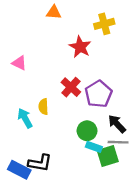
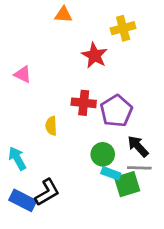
red cross: (71, 87) -> (84, 103), turned -36
cyan arrow: (25, 118) -> (17, 158), moved
black L-shape: (40, 163) -> (47, 192), turned -40

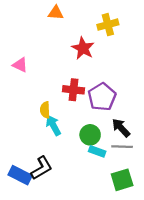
cyan arrow: (17, 158) -> (53, 125), moved
green square: (127, 184) -> (122, 180), moved

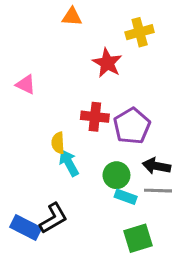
black arrow: (121, 128) -> (156, 166), turned -36
green square: (122, 180) -> (138, 238), moved

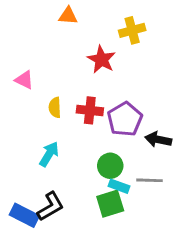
yellow semicircle: (58, 143) -> (55, 108), moved
cyan arrow: (69, 163) -> (49, 154), moved, turned 60
black arrow: (156, 166) -> (158, 140), moved
green square: (138, 238) -> (110, 204), moved

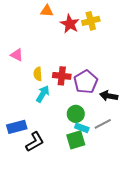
red star: (101, 59) -> (70, 24), moved
cyan arrow: (49, 154) -> (43, 94), moved
gray line: (150, 180) -> (103, 124), turned -30
blue rectangle: (24, 215) -> (17, 127), moved, turned -42

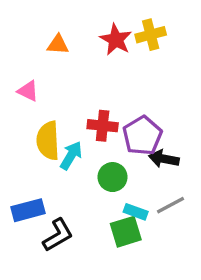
orange triangle: (47, 11) -> (58, 45), moved
yellow semicircle: (38, 74) -> (48, 141), moved, size x1.6
black arrow: (109, 96) -> (164, 159), moved
green circle: (76, 114) -> (113, 177), moved

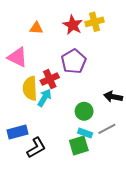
pink triangle: (28, 91) -> (18, 57), size x1.5
red cross: (103, 126) -> (50, 79), moved, turned -30
purple pentagon: (142, 136) -> (74, 61), moved
black arrow: (164, 159) -> (113, 97), moved
green circle: (113, 177) -> (84, 111), moved

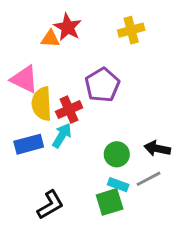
red star: (73, 25) -> (68, 27), moved
yellow semicircle: (30, 88) -> (42, 104), moved
black arrow: (113, 97) -> (157, 149), moved
blue rectangle: (18, 132) -> (29, 144), moved

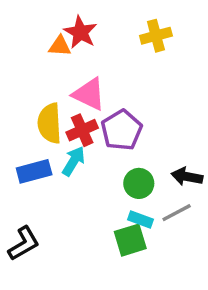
pink triangle: (24, 79) -> (89, 94), moved
purple pentagon: (102, 85) -> (122, 130), moved
black L-shape: (50, 205) -> (24, 244), moved

